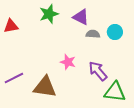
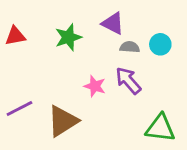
green star: (49, 14) -> (68, 37), moved
purple arrow: (98, 71) -> (128, 81), moved
brown triangle: (45, 87) -> (63, 121), turned -40

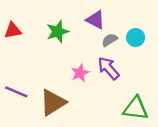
gray semicircle: (130, 47) -> (110, 40), turned -35
pink star: (95, 86) -> (80, 73), turned 30
purple line: (19, 108) -> (16, 92), turned 50

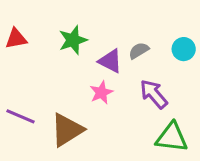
purple triangle: (95, 20) -> (110, 61), moved
cyan circle: (136, 38) -> (184, 49), moved
purple arrow: (108, 68) -> (154, 94), moved

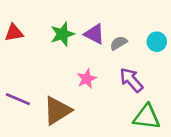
purple triangle: (110, 61) -> (94, 34), moved

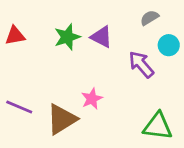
gray semicircle: (119, 43) -> (150, 18), moved
pink star: (87, 79) -> (92, 99), moved
purple arrow: (131, 80) -> (141, 64), moved

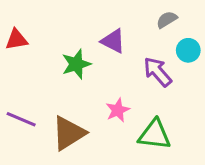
green star: (67, 37) -> (76, 64), moved
pink star: (92, 99) -> (118, 110), moved
green triangle: (158, 126) -> (155, 135), moved

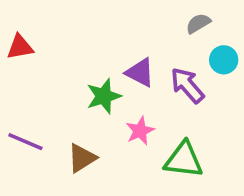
purple triangle: (113, 41) -> (140, 73), moved
green star: (76, 64) -> (104, 96), moved
brown triangle: (69, 133) -> (82, 158), size x0.7

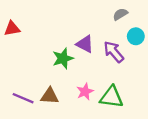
pink star: (140, 131) -> (85, 92), moved
purple line: (25, 142) -> (23, 98), moved
brown triangle: (82, 158) -> (50, 96), turned 36

